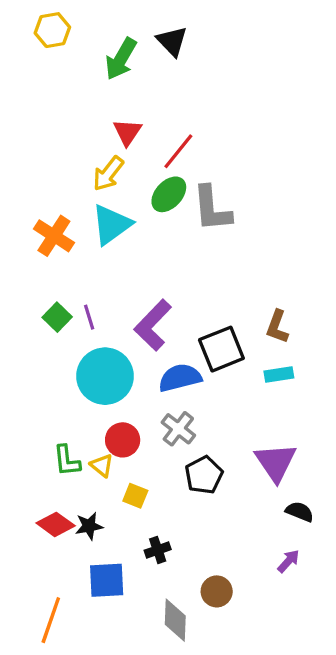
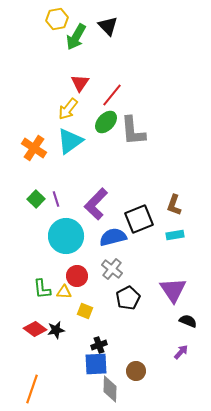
yellow hexagon: (52, 30) -> (57, 19), moved
yellow triangle: (102, 465) -> (64, 292), turned -35
blue square: (107, 580) -> (96, 364), moved

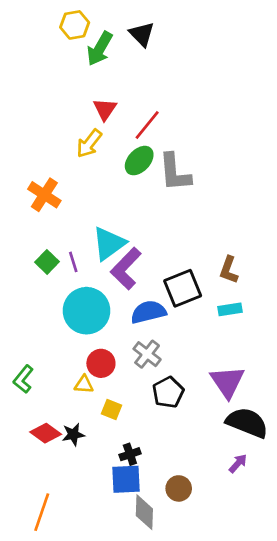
cyan triangle: (70, 141) -> (109, 244), moved
green L-shape: (42, 289) -> (23, 379), moved, turned 45
black semicircle: (188, 321) -> (247, 423), size x1.8

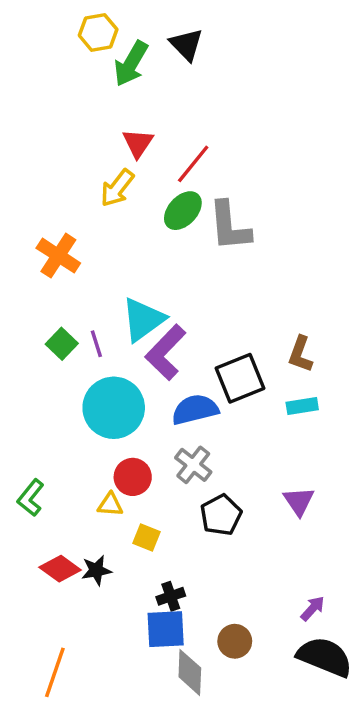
purple triangle: (227, 382) -> (299, 501), size x0.7
black semicircle: (247, 423) -> (325, 657), moved

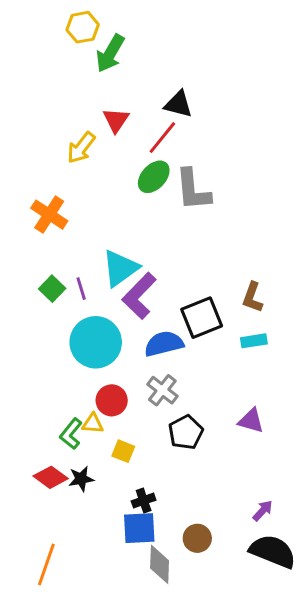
black triangle: (186, 45) -> (178, 104), moved, turned -32
yellow arrow: (117, 188) -> (81, 148), moved
green L-shape: (31, 498) -> (71, 434), moved
purple triangle: (299, 501) -> (251, 421), turned -40

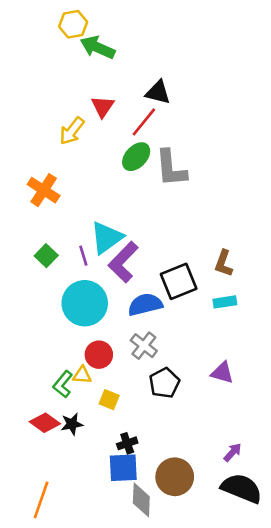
green arrow: (110, 53) -> (98, 47), turned 84
purple line: (81, 289) -> (83, 256), moved
brown circle: (197, 538) -> (175, 477), size x1.5

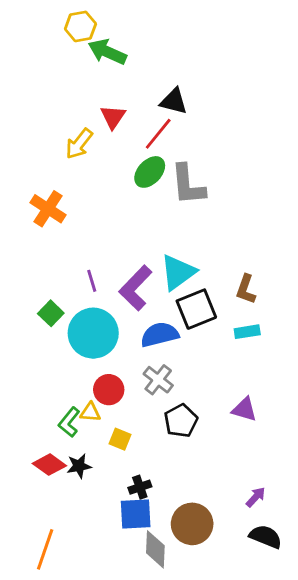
cyan triangle: (107, 238) -> (178, 272), moved
green square: (46, 256) -> (51, 313), moved
black semicircle: (242, 488) -> (266, 537), size x0.7

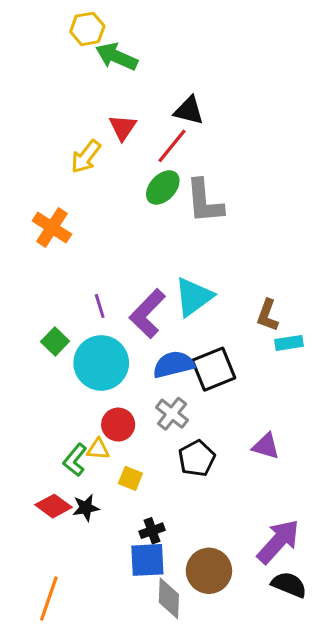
black square: (196, 309) -> (214, 369), moved
cyan rectangle: (247, 332) -> (289, 343), moved
purple arrow: (256, 497) -> (278, 542), size x2.0

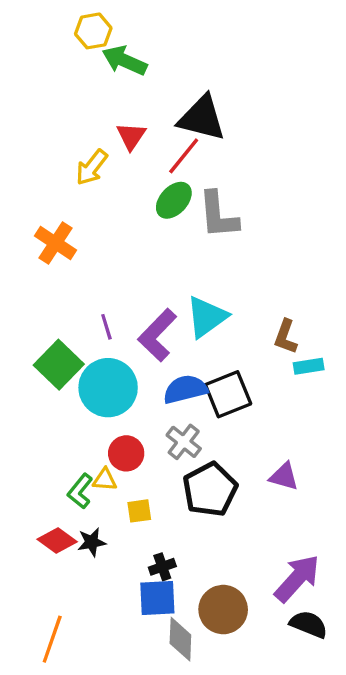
black triangle: (189, 111) -> (202, 118), size x1.5
green square: (55, 341) -> (59, 365), size x1.6
black pentagon: (197, 458) -> (210, 490), size x1.4
yellow square: (130, 478) -> (139, 511), turned -30

